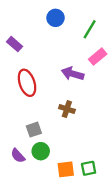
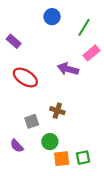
red ellipse: (27, 83) -> (25, 78), turned -40
brown cross: (67, 109) -> (57, 111), moved
green circle: (41, 151) -> (50, 142), moved

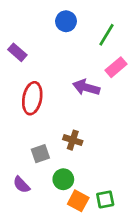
red ellipse: (25, 78) -> (32, 98), turned 70
orange square: (62, 159) -> (78, 201), turned 35

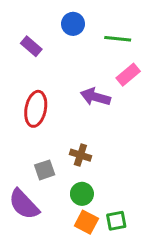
green line: (107, 35) -> (118, 39), turned 65
purple rectangle: (17, 52) -> (31, 46), moved
green circle: (63, 179) -> (82, 194), moved
purple semicircle: (21, 185) -> (24, 204), size x1.6

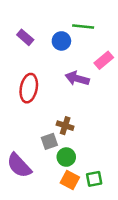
blue circle: (73, 24) -> (61, 41), moved
green line: (118, 39) -> (83, 26), moved
gray square: (45, 170) -> (49, 141), moved

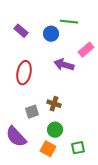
gray square: (49, 141) -> (32, 112), moved
orange square: (70, 180) -> (48, 149), moved

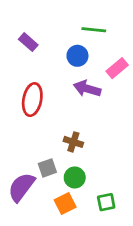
blue circle: (51, 34) -> (77, 56), moved
gray square: (32, 112) -> (47, 168), moved
purple semicircle: (16, 137) -> (21, 187), turned 80
orange square: (48, 149) -> (65, 203), turned 35

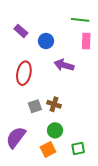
green line: (94, 30) -> (80, 20), moved
blue circle: (77, 56) -> (46, 41), moved
pink rectangle: (117, 68) -> (86, 41), moved, turned -49
gray square: (47, 168) -> (35, 106), moved

